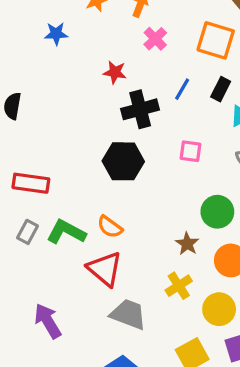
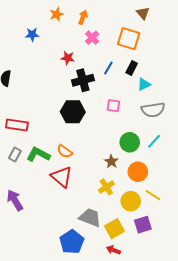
gray trapezoid: (128, 314) -> (90, 217), moved
purple arrow: (48, 321) -> (15, 200), moved

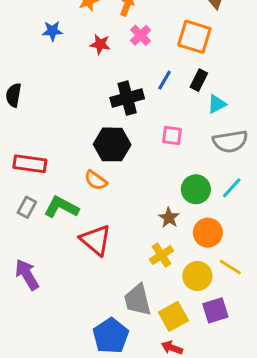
red star: (68, 58) -> (100, 44), moved
orange semicircle: (65, 151) -> (96, 180), moved
gray trapezoid: (90, 217) -> (138, 300), turned -125

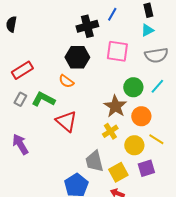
black rectangle: (199, 80) -> (148, 10), moved, turned -40
pink square: (172, 135) -> (117, 51), size x1.6
red rectangle: (30, 164) -> (22, 70), turned -40
brown star: (169, 218) -> (115, 106), size x1.6

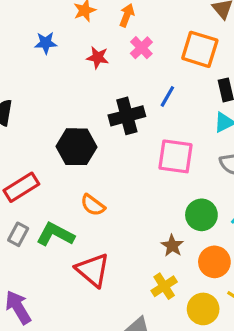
black hexagon: (77, 57) -> (77, 147), moved
brown star: (115, 106) -> (172, 246), size x0.6

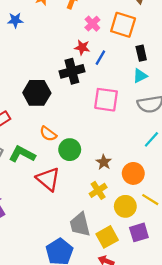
pink cross: (141, 48) -> (92, 24), moved
red star: (98, 57) -> (82, 47), moved
green circle: (201, 215) -> (70, 150), moved

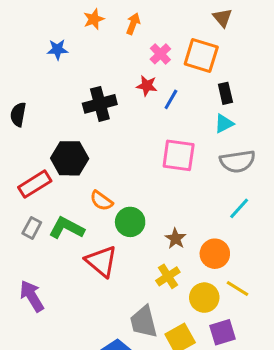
black cross: (72, 71) -> (100, 104), moved
black hexagon: (37, 93) -> (70, 158), moved

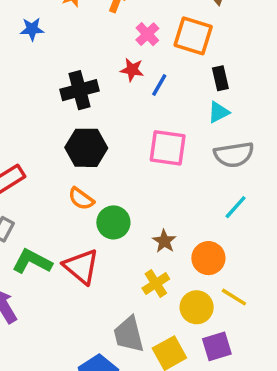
black hexagon: (70, 158) -> (86, 148), moved
green L-shape: (67, 228) -> (32, 261), moved

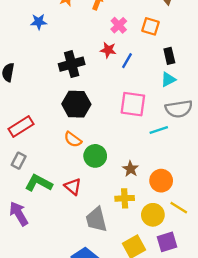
orange square: (193, 36) -> (151, 26), size x0.7
cyan line: (236, 207) -> (159, 130), moved, turned 30
red triangle: (81, 267) -> (73, 187), size x0.7
yellow cross: (156, 284) -> (125, 198), turned 30
gray trapezoid: (129, 334) -> (96, 220), moved

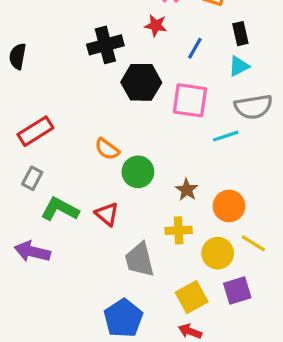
blue line: (127, 61) -> (195, 48), moved
black hexagon: (76, 104) -> (141, 82), moved
purple arrow: (19, 214) -> (32, 252), turned -45

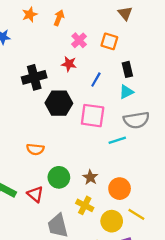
orange semicircle: (107, 149) -> (35, 149), turned -30
green circle: (138, 172) -> (59, 177), moved
yellow cross: (179, 230) -> (85, 205), turned 30

